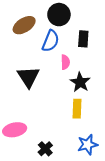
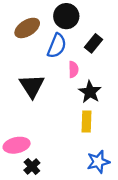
black rectangle: (83, 39) -> (93, 43), turned 35
black cross: (45, 149) -> (32, 167), moved

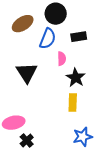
black rectangle: (93, 43) -> (79, 37), turned 42

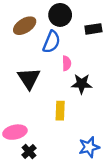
black rectangle: (79, 37) -> (93, 29), moved
black star: (76, 78) -> (82, 84), turned -30
yellow rectangle: (73, 103) -> (60, 111), moved

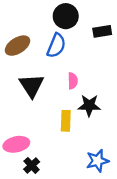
brown ellipse: (25, 26) -> (18, 46), moved
pink semicircle: (67, 63) -> (73, 81), moved
black star: (82, 84) -> (89, 106), moved

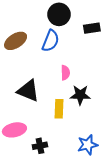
black triangle: (32, 86) -> (28, 91), moved, turned -35
black cross: (32, 165) -> (40, 146), moved, turned 32

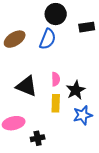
pink semicircle: (65, 73) -> (56, 79), moved
black star: (80, 95) -> (76, 90), turned -30
blue star: (88, 145) -> (83, 115), moved

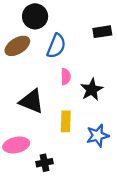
black circle: (56, 14) -> (35, 16), moved
pink semicircle: (56, 79) -> (66, 77), moved
black star: (76, 90) -> (92, 90), moved

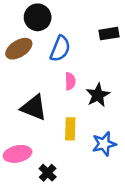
black cross: (44, 163) -> (48, 173), turned -35

